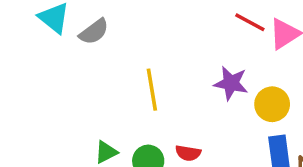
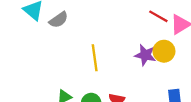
yellow circle: (272, 104) -> (164, 51), moved

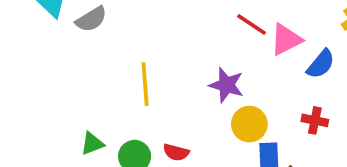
yellow circle: (164, 51) -> (249, 124), moved

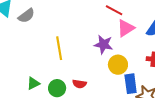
pink triangle: (286, 40) -> (126, 28), moved

